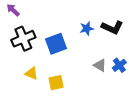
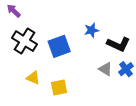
black L-shape: (112, 27) -> (118, 44), moved
black cross: (23, 39) -> (24, 41), turned -35

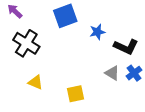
blue square: (59, 46) -> (65, 16), moved
yellow square: (59, 87) -> (76, 94), moved

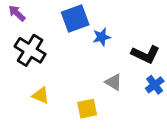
blue star: (97, 32) -> (102, 37), moved
gray triangle: (112, 73) -> (114, 82), moved

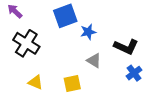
gray triangle: (114, 82) -> (94, 61), moved
yellow square: (87, 109) -> (72, 83), moved

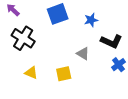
blue star: (88, 32) -> (91, 20), moved

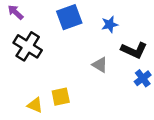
yellow triangle: (31, 73) -> (35, 105), moved
yellow square: (64, 74) -> (61, 97), moved

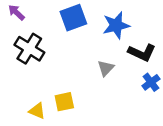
blue star: (110, 24) -> (116, 25), size x1.5
gray triangle: (100, 65) -> (106, 68), turned 42

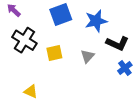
yellow square: (64, 102) -> (54, 53), moved

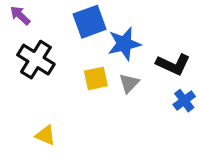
blue star: (96, 21) -> (124, 44), moved
yellow square: (54, 53) -> (96, 78), moved

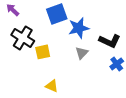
yellow square: (96, 78) -> (43, 52), moved
yellow triangle: (45, 135) -> (52, 86), moved

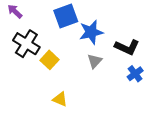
yellow square: (43, 52) -> (50, 60), turned -35

